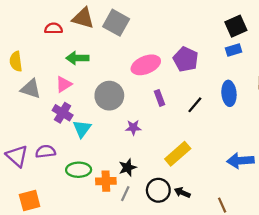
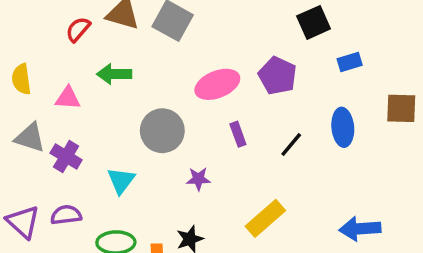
black square: (236, 26) -> (314, 22), moved
red semicircle: (53, 28) -> (78, 29), turned -48
pink triangle: (64, 84) -> (68, 98), moved, turned 36
gray triangle: (31, 89) -> (30, 138), moved
purple cross: (63, 113) -> (66, 157), moved

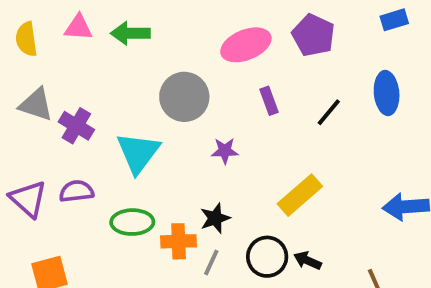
pink triangle: (68, 98) -> (78, 28), moved
cyan triangle: (121, 181) -> (138, 153), size x1.4

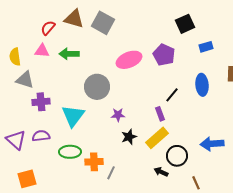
purple rectangle: (269, 101) -> (160, 114), moved
gray triangle: (36, 105) -> (25, 80), moved
purple cross: (76, 126) -> (41, 102), turned -36
black star: (215, 218) -> (129, 137), moved
black circle: (267, 257) -> (177, 156), moved

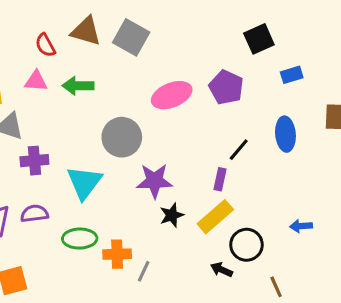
red semicircle: (48, 28) -> (45, 45), turned -70
purple rectangle: (160, 114) -> (220, 179), turned 32
purple star: (118, 115) -> (155, 181), size x1.6
blue arrow: (212, 144) -> (301, 226), size x0.6

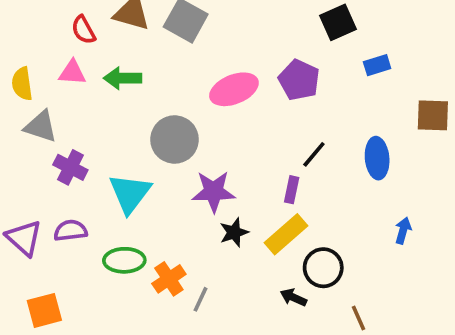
blue ellipse: (285, 134) -> (377, 158), moved
purple cross: (34, 161) -> (70, 167), turned 32
blue arrow: (301, 226) -> (403, 231), moved, turned 110
orange cross: (117, 254) -> (169, 279), turned -32

